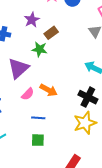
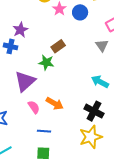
purple star: (32, 20) -> (20, 30), moved
pink semicircle: (28, 94) -> (34, 107), turned -80

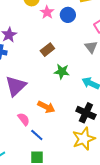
green star: (46, 63) -> (62, 72), moved
pink semicircle: (34, 107) -> (24, 119), moved
blue line: (44, 131) -> (37, 135), turned 40

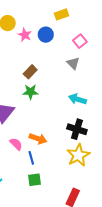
green star: (62, 72) -> (30, 92), moved
orange arrow: (46, 107) -> (38, 139), moved
blue line: (37, 135) -> (31, 158), turned 40

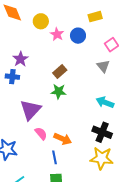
pink semicircle: (16, 144) -> (41, 133), moved
yellow star: (78, 155) -> (102, 158), turned 30

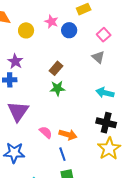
yellow circle: (41, 21) -> (26, 30), moved
pink star: (57, 34) -> (51, 22), moved
purple triangle: (30, 110) -> (18, 111), moved
yellow star: (102, 158) -> (109, 149), turned -30

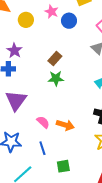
blue line: (62, 154) -> (42, 148), moved

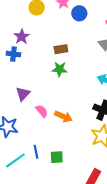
brown rectangle: (55, 58) -> (61, 49), turned 32
purple triangle: (16, 100) -> (23, 94), moved, size x0.7
blue line: (42, 148) -> (36, 152), moved

